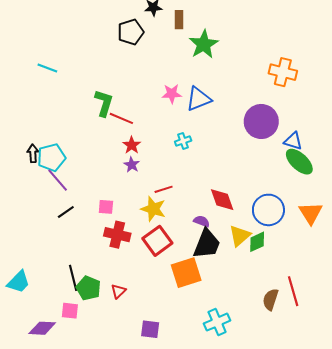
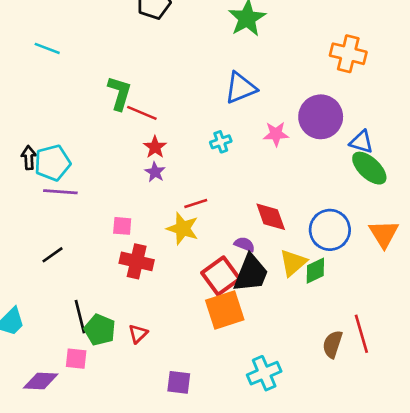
pink star: (172, 94) -> (276, 134), moved
purple line: (58, 180) -> (60, 192), turned -45
black line: (66, 212) -> (52, 255), moved
red square: (157, 241) -> (221, 276), moved

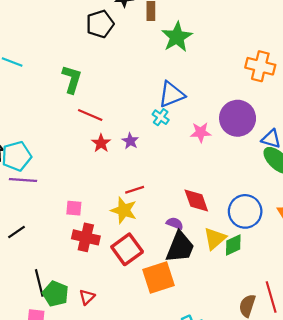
green L-shape: (120, 93) -> (72, 79), moved
cyan cross: (221, 142) -> (161, 117), moved, turned -35
purple star: (155, 172) -> (130, 141), moved
red square: (221, 276) -> (127, 249), moved

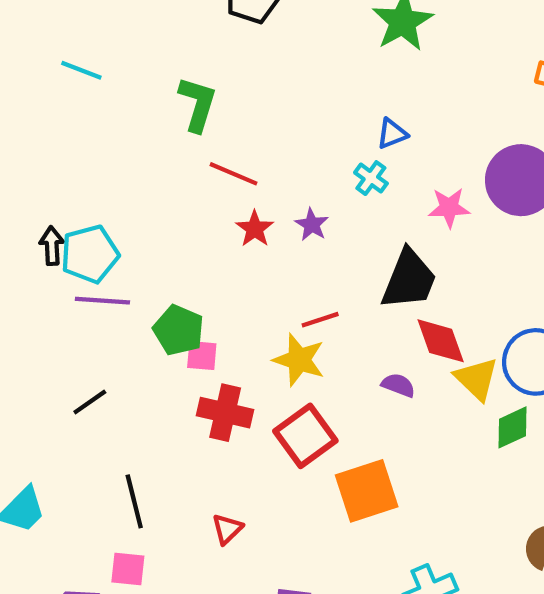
blue triangle: (171, 94) -> (392, 134), size x0.6
yellow triangle: (215, 238) -> (477, 379), moved, turned -35
black trapezoid: (180, 247) -> (409, 279), moved
green pentagon: (56, 294) -> (179, 330), moved

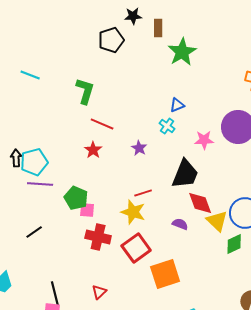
red star: (255, 229) -> (93, 150), moved
black line: (134, 501) -> (55, 294), moved

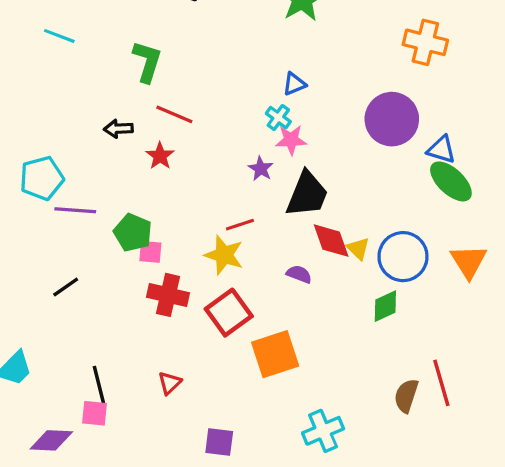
pink star: (204, 140) -> (291, 140), moved
purple star: (139, 148) -> (261, 169), moved
black arrow: (16, 158) -> (118, 129), moved, turned -90
cyan pentagon: (34, 162) -> (42, 178), moved
yellow triangle: (217, 221) -> (358, 249), moved, size x0.7

